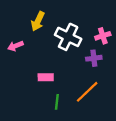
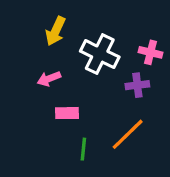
pink cross: (103, 36) -> (151, 52), turned 32
pink arrow: (15, 46) -> (49, 79), moved

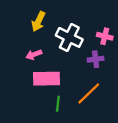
pink rectangle: (67, 113) -> (46, 79), size x1.6

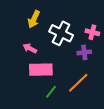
pink arrow: (34, 55) -> (30, 48), turned 48
green line: (58, 104) -> (51, 92), turned 32

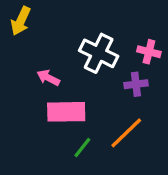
yellow arrow: (34, 19) -> (21, 21), moved

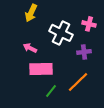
yellow arrow: (21, 21) -> (31, 13), moved
pink cross: (149, 52) -> (89, 24), moved

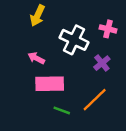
purple cross: (84, 52) -> (102, 63), turned -32
green line: (51, 91) -> (62, 110), turned 72

